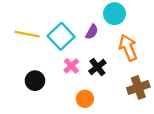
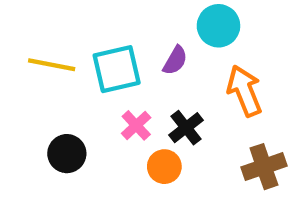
cyan square: (61, 36) -> (117, 69), turned 30
orange circle: (85, 99) -> (164, 167), moved

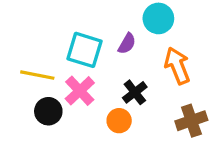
yellow line: (52, 65) -> (37, 75), moved
cyan square: (117, 69) -> (84, 50), turned 30
pink cross: (136, 125) -> (80, 91), moved, size x1.4

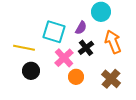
pink cross: (80, 91) -> (64, 58), moved
black cross: (135, 92) -> (86, 48), moved
brown cross: (191, 121) -> (111, 79), moved, turned -30

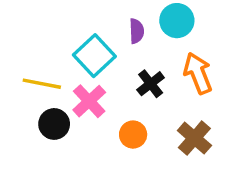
purple semicircle: (81, 28) -> (137, 31), moved, turned -32
cyan square: (54, 32) -> (94, 56), turned 30
pink cross: (64, 58) -> (89, 101), moved

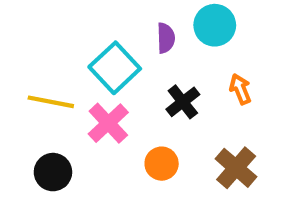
orange arrow: (198, 73) -> (240, 89), size x0.6
black circle: (54, 124) -> (53, 172), moved

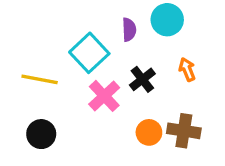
pink cross: (108, 123) -> (104, 96), moved
orange circle: (162, 164) -> (149, 132), moved
brown cross: (236, 168) -> (184, 131), turned -32

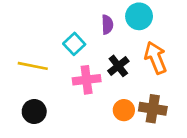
cyan square: (89, 53) -> (74, 44), size x0.7
orange arrow: (187, 69) -> (156, 58), size x1.6
pink cross: (104, 96) -> (87, 80), turned 36

